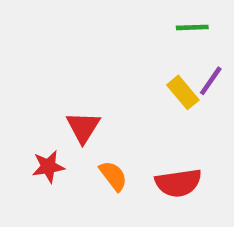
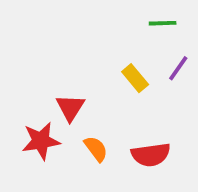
yellow rectangle: (183, 92) -> (135, 78), moved
red star: (48, 167) -> (41, 141), size x1.4

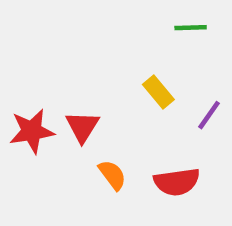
purple line: (178, 68) -> (209, 115), moved
red star: (41, 141) -> (32, 131), moved

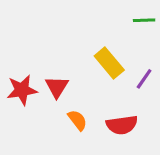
green line: (191, 28) -> (144, 20), moved
yellow rectangle: (158, 92) -> (109, 63), size x1.4

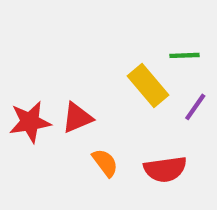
green line: (144, 20) -> (184, 55), moved
red triangle: (57, 87) -> (77, 118), turned 35

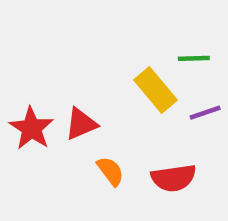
purple line: (195, 107) -> (205, 113), turned 36
red star: (30, 122) -> (31, 128), turned -30

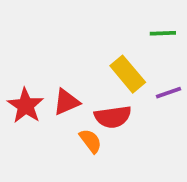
green line: (194, 58) -> (163, 33), moved
red semicircle: (174, 178) -> (113, 117), moved

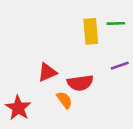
yellow rectangle: (128, 74) -> (91, 31), moved, turned 35
red star: (26, 106) -> (18, 108), moved

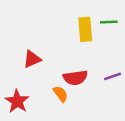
purple line: (120, 66) -> (113, 76), moved
red triangle: (47, 72) -> (32, 59), moved

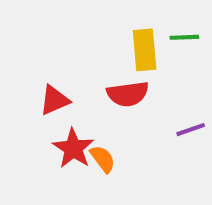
red semicircle: (75, 78) -> (128, 94), moved
red star: (17, 101) -> (73, 148), moved

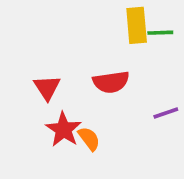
yellow rectangle: (145, 50) -> (137, 25), moved
red triangle: (54, 100) -> (47, 87), turned -40

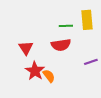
yellow rectangle: (137, 25) -> (87, 20), moved
green line: (160, 33) -> (66, 26), moved

